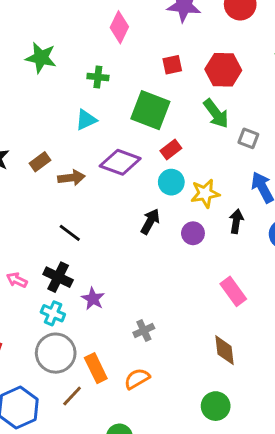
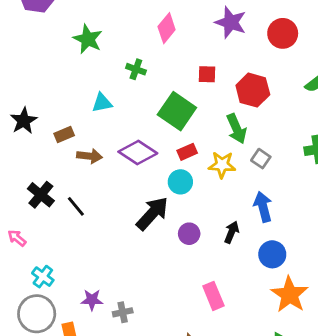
cyan triangle: (86, 120) -> (102, 103), moved
yellow star: (205, 193) -> (222, 165), moved
black arrow: (150, 221) -> (152, 213), size x1.5
black cross: (58, 277) -> (41, 195), moved
purple star: (93, 299) -> (92, 300), moved, turned 30

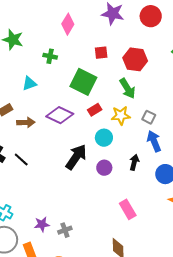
gray square: (261, 159) -> (149, 117), moved
cyan circle: (180, 182) -> (104, 138), moved

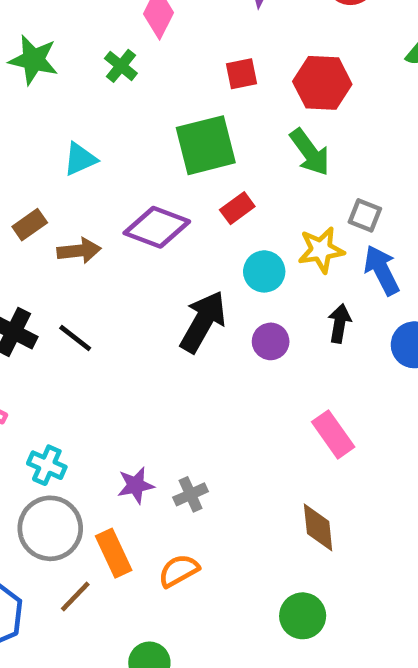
green cross: (50, 56) -> (121, 66), moved, turned 32
green square: (83, 82) -> (206, 145), turned -36
yellow star: (121, 115) -> (321, 250), moved

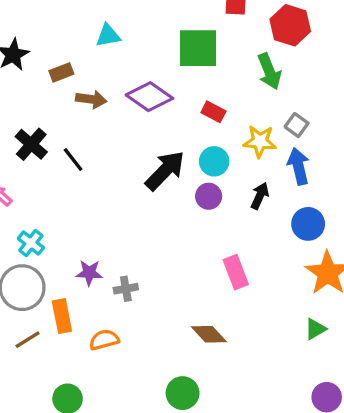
red rectangle: (237, 208) -> (213, 112), moved, turned 50
cyan circle: (264, 271) -> (214, 161), moved
brown diamond: (318, 527) -> (209, 334), turned -51

